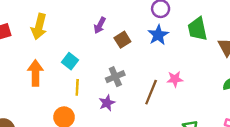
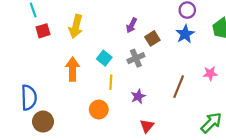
gray cross: (115, 77) -> (136, 58), moved
pink star: (175, 79) -> (210, 73), moved

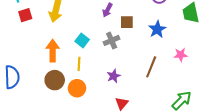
blue star: (185, 34) -> (157, 29), moved
brown square: (152, 38) -> (127, 22), turned 32
yellow line: (111, 82) -> (79, 64), moved
brown circle: (43, 122) -> (55, 80), moved

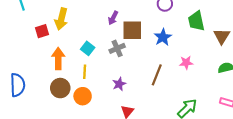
red square: (25, 15) -> (42, 31), moved
brown square: (127, 22) -> (132, 30), size x1.5

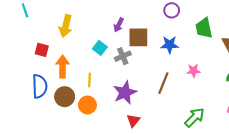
red square: (42, 31) -> (42, 50), moved, turned 32
blue star: (163, 37) -> (170, 45), turned 30
cyan square: (88, 48) -> (100, 48), moved
purple star: (119, 84) -> (125, 93), size x1.6
blue semicircle: (18, 85) -> (40, 86), moved

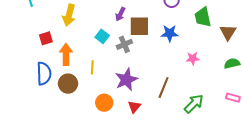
red square: (42, 50) -> (46, 38), turned -32
brown line: (163, 83) -> (164, 88), moved
orange circle: (87, 105) -> (104, 103), moved

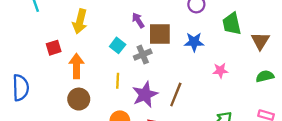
purple arrow: (120, 14) -> (138, 20), turned 120
yellow line: (92, 67) -> (118, 81), moved
blue semicircle: (44, 74) -> (21, 88), moved
brown line: (164, 88) -> (176, 94), moved

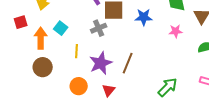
cyan square: (118, 45) -> (61, 28), moved
pink star: (220, 71) -> (176, 31), moved

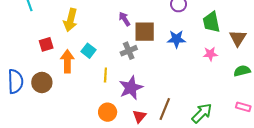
brown line: (128, 63) -> (165, 109), moved
brown circle: (43, 67) -> (42, 82), moved

